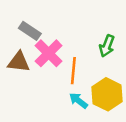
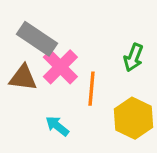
gray rectangle: (30, 31) -> (37, 39), size x1.4
cyan arrow: (78, 101) -> (57, 126), moved

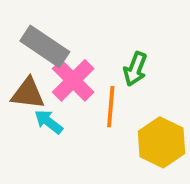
green arrow: (134, 57) -> (135, 69), moved
cyan arrow: (57, 126) -> (49, 122), moved

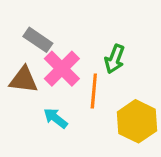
gray rectangle: (45, 46) -> (38, 40), size x0.7
cyan arrow: (49, 122) -> (55, 118), moved

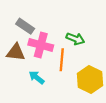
green arrow: (115, 59) -> (75, 39), turned -90
pink cross: (62, 69) -> (41, 45), turned -30

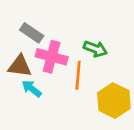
cyan arrow: (37, 77) -> (32, 89), moved

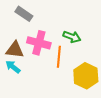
gray rectangle: (32, 33) -> (24, 14), moved
cyan arrow: (32, 89) -> (13, 67), moved

